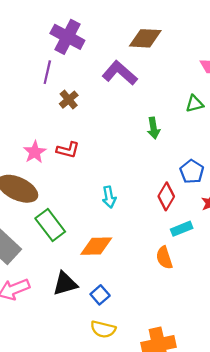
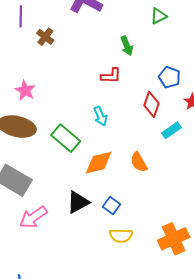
red L-shape: (68, 150) -> (111, 76), moved
green rectangle: (50, 225) -> (66, 138), moved
orange semicircle: (164, 258) -> (139, 162), moved

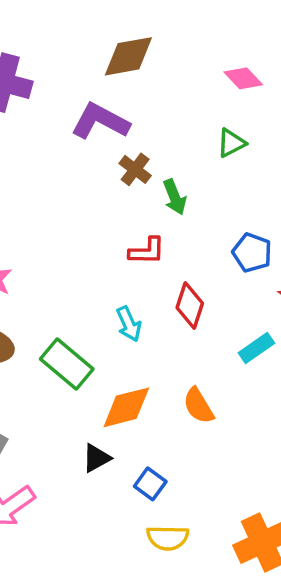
brown cross: (45, 37) -> (135, 169), moved
red diamond: (151, 104) -> (190, 306), moved
black triangle: (78, 202) -> (96, 458), moved, size x0.7

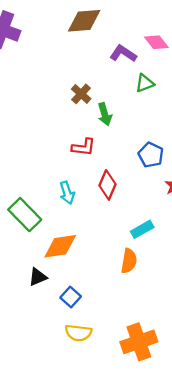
purple L-shape: (100, 121) -> (123, 54), moved, size x0.7
cyan rectangle: (256, 348) -> (142, 229), moved
orange semicircle: (198, 406) -> (129, 261), moved, turned -145

